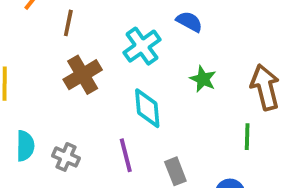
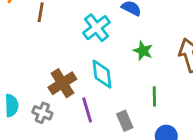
brown cross: (83, 75) -> (62, 83), moved
green line: (247, 137) -> (154, 96), moved

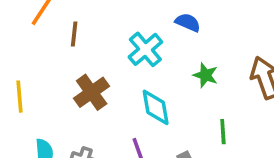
brown cross: (62, 83) -> (92, 92), moved

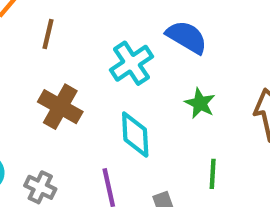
blue semicircle: (188, 22) -> (187, 37), size x1.4
brown cross: (92, 92) -> (60, 107), turned -32

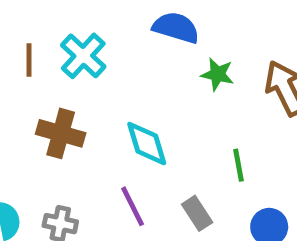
cyan cross: (132, 63) -> (83, 56), moved
green star: (200, 103) -> (217, 74), moved

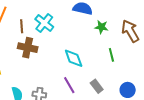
brown cross: (61, 133) -> (28, 48), moved
green line: (238, 165) -> (111, 55), moved

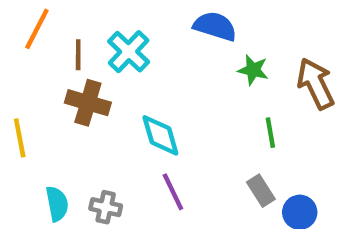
cyan diamond: (74, 58) -> (160, 135), moved
gray rectangle: (97, 86) -> (261, 191), moved

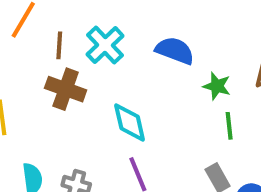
blue semicircle: (215, 26) -> (175, 51), moved
green star: (253, 70) -> (217, 86), moved

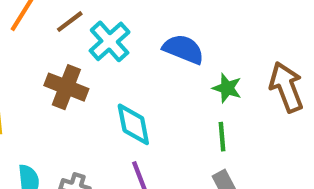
brown line: (59, 45) -> (70, 22), moved, turned 48
green line: (229, 126) -> (222, 137), moved

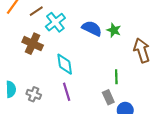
green star: (227, 88) -> (114, 30), moved
green line: (222, 137) -> (116, 77), moved

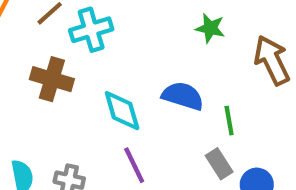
cyan cross: (55, 22) -> (91, 30), turned 30
blue semicircle: (92, 28) -> (183, 96), moved

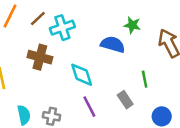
blue semicircle: (183, 96) -> (113, 44), moved
gray rectangle: (219, 164) -> (125, 100), moved

